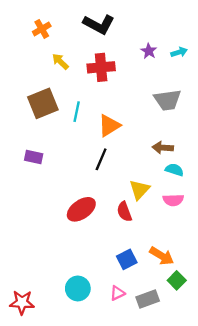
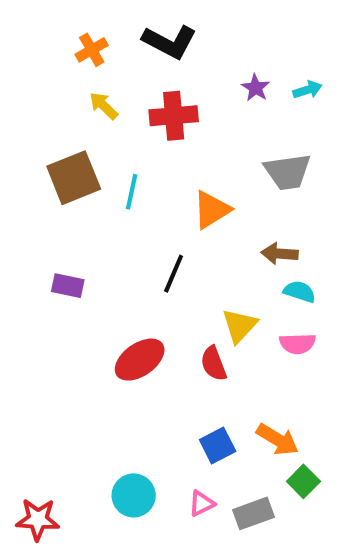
orange cross: (42, 29) -> (92, 50), moved
orange triangle: (109, 126) -> (212, 210), moved
purple rectangle: (34, 157) -> (68, 286), moved

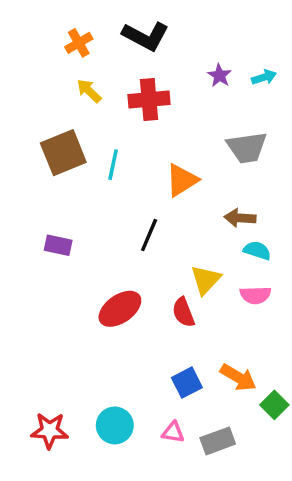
green square: (303, 481) -> (274, 405), moved
pink triangle: (202, 503) -> (173, 432), turned 35
red star: (38, 519) -> (50, 431), moved

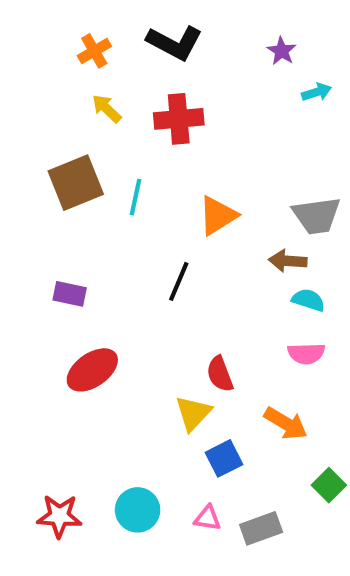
purple star: (219, 75) -> (282, 51), moved
gray trapezoid: (247, 148) -> (317, 216), moved
yellow triangle: (206, 280) -> (193, 413), moved
red ellipse: (120, 309) -> (92, 370), moved
orange arrow: (238, 377) -> (286, 423), moved

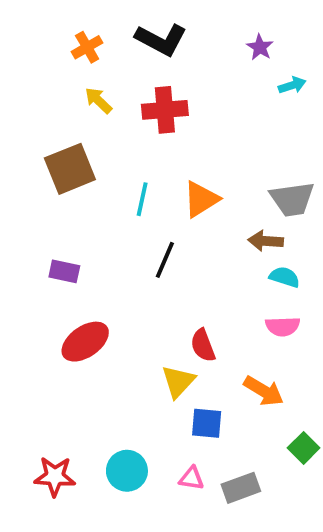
cyan line: (135, 197) -> (142, 199), moved
blue square: (224, 458) -> (207, 423), turned 32

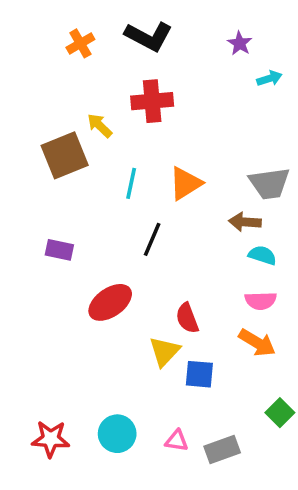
yellow arrow: (98, 100) -> (100, 126), moved
red ellipse: (85, 342) -> (110, 302), moved
orange arrow: (264, 391) -> (257, 343), moved
blue square: (207, 423) -> (199, 374), moved

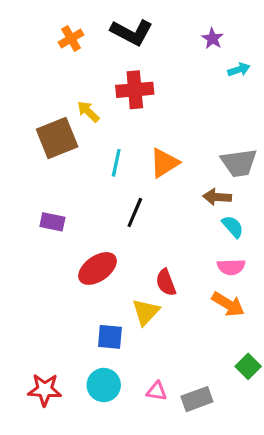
cyan semicircle: (262, 255) -> (233, 227), turned 30
blue square: (199, 374) -> (110, 337), moved

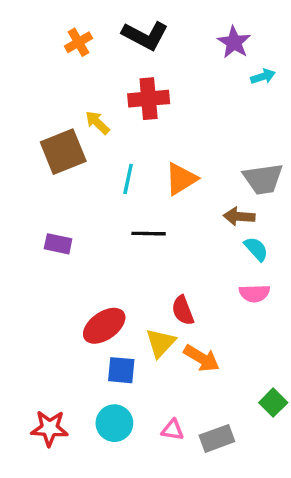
purple star: (212, 39) -> (234, 42), size x1.4
black line: (135, 213) -> (149, 234), turned 68
red ellipse: (98, 268) -> (104, 326), moved
orange arrow: (228, 304) -> (202, 358), moved

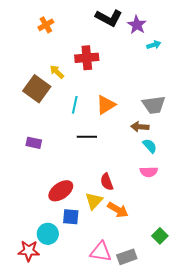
black L-shape: (145, 35) -> (109, 18), moved
brown square: (63, 152) -> (37, 89), turned -32
cyan circle: (114, 423) -> (48, 234), moved
pink triangle: (172, 430) -> (101, 252), size x1.6

